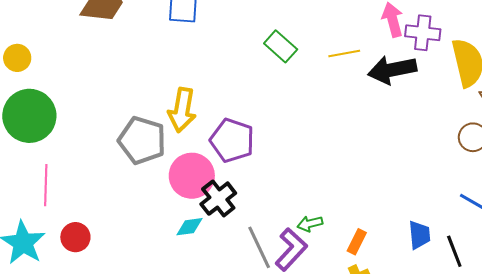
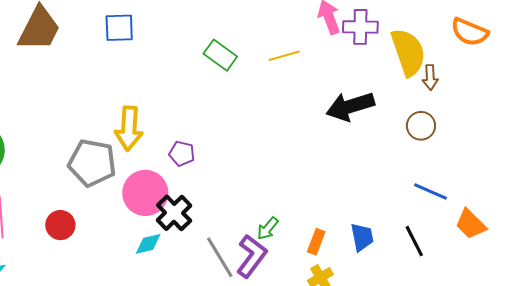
black arrow: (392, 70) -> (350, 106), moved
purple pentagon: (232, 140) -> (182, 154), size x0.6
green arrow: (310, 224) -> (268, 228), turned -30
blue trapezoid: (419, 235) -> (362, 237), moved
red circle: (75, 237) -> (60, 225), moved

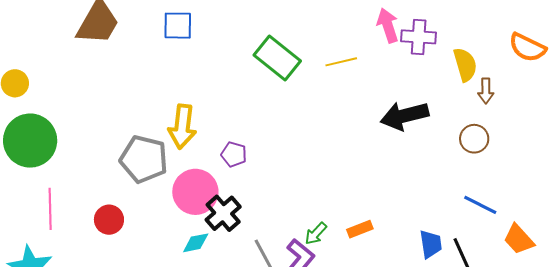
yellow semicircle: (408, 52) -> (465, 65), size x0.7
green rectangle: (220, 55) -> (277, 58), size x1.4
blue trapezoid: (362, 237) -> (431, 244), moved
orange rectangle: (316, 242) -> (360, 229), moved, turned 45

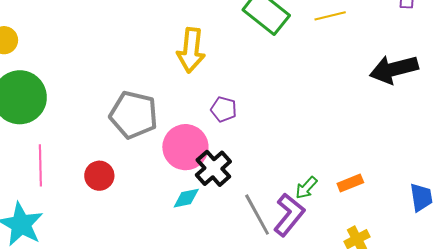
yellow arrow: (182, 127) -> (191, 50), moved

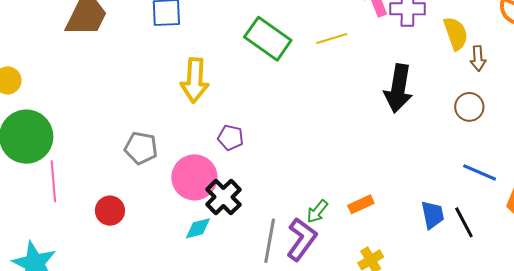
black arrow: (394, 69) -> (398, 88), turned -63
gray pentagon: (134, 115) -> (141, 148), size x0.7
pink line: (40, 165) -> (53, 181), moved
gray line: (257, 215) -> (270, 241), turned 42

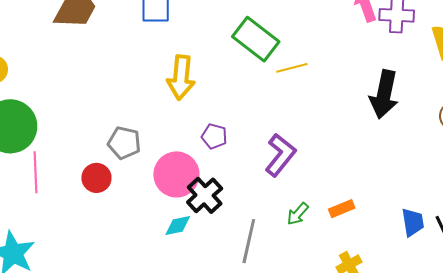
yellow line: (332, 39) -> (292, 68), moved
red circle: (110, 211) -> (96, 178), moved
purple L-shape: (302, 239) -> (280, 155), moved

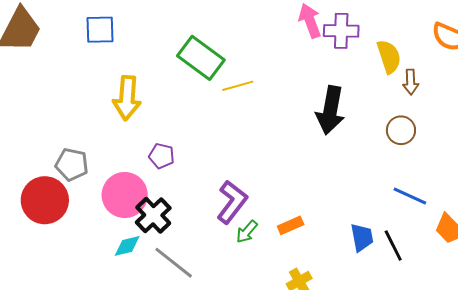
purple L-shape: (280, 155) -> (232, 202), moved
red circle: (96, 178) -> (45, 200), size x1.6
gray line: (249, 241) -> (174, 263), moved, turned -63

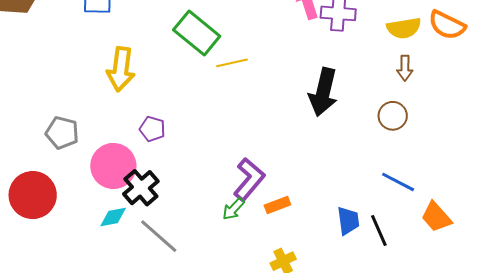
yellow semicircle: (389, 57) -> (404, 28), moved, turned 96
red circle: (45, 200) -> (33, 195), moved
purple L-shape: (232, 202) -> (249, 179), moved

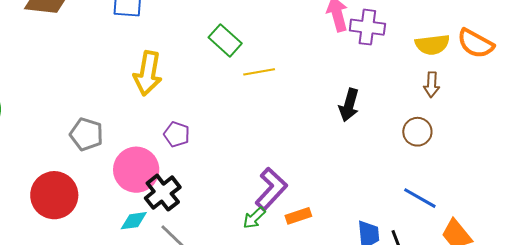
green rectangle: (197, 33) -> (225, 40), size x0.7
black arrow: (323, 92) -> (349, 105), size x0.7

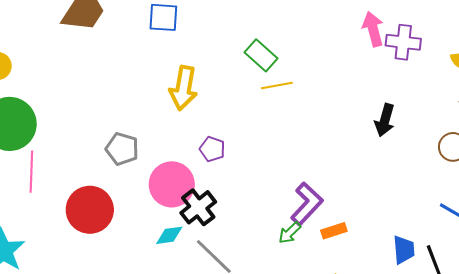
yellow line: (259, 72) -> (277, 86), moved

